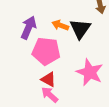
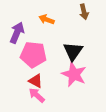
orange arrow: (60, 25) -> (47, 19), moved
black triangle: (80, 29) -> (73, 51), moved

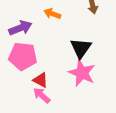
purple arrow: (17, 33) -> (20, 28), turned 45
pink pentagon: (33, 55) -> (23, 56), moved

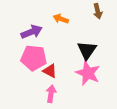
red triangle: (40, 80) -> (50, 71), moved
pink arrow: (42, 95) -> (51, 94), turned 56

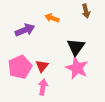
pink pentagon: (34, 58) -> (20, 67), moved, turned -30
red triangle: (50, 71) -> (42, 66), turned 40

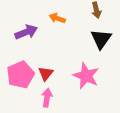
black triangle: (76, 47) -> (101, 39), moved

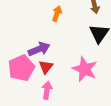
orange arrow: (57, 18) -> (57, 14), turned 88
purple arrow: (26, 32) -> (39, 49), moved

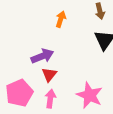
pink pentagon: (21, 68) -> (19, 93), moved
pink star: (85, 69) -> (90, 95), moved

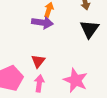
purple arrow: (42, 56) -> (42, 23), moved, turned 30

